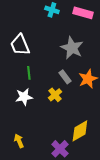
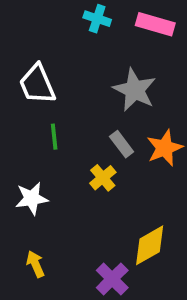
white star: (24, 97) -> (32, 198), moved

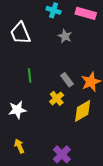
white trapezoid: (37, 84) -> (20, 33), moved
gray star: (135, 90) -> (65, 36), moved, size x0.6
yellow diamond: (150, 245) -> (83, 111), moved

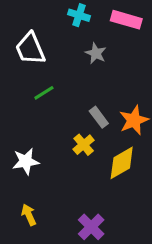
green line: (30, 76) -> (44, 93), moved, turned 64

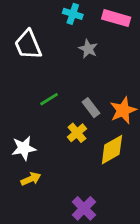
green line: (44, 93) -> (49, 99), moved
yellow arrow: (29, 215) -> (31, 179), moved, turned 90

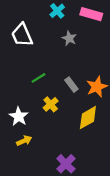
cyan cross: (73, 14) -> (57, 11), turned 32
yellow cross: (77, 133) -> (51, 104), moved
white star: (24, 148) -> (19, 116), turned -30

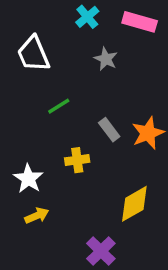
green line: (38, 78) -> (59, 106), moved
yellow cross: (51, 104) -> (77, 160), turned 32
yellow diamond: (88, 118) -> (134, 204), moved

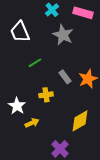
gray star: (106, 59) -> (63, 35), size x1.5
yellow arrow: (37, 216) -> (32, 123), moved

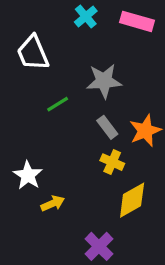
gray star: (63, 35) -> (104, 81), moved, turned -30
yellow cross: (46, 95) -> (112, 162), moved, turned 32

